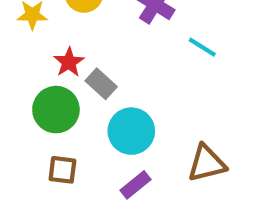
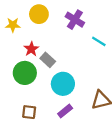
brown square: (62, 170) -> (29, 112), moved

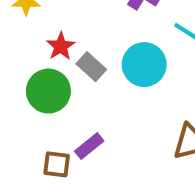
cyan circle: (63, 84) -> (144, 65), moved
purple rectangle: (65, 111) -> (89, 146), moved

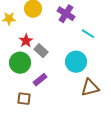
cyan circle: (144, 65) -> (76, 62), moved
purple rectangle: (89, 146) -> (40, 80), moved

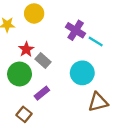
purple cross: (66, 14) -> (76, 30), moved
brown square: (24, 99) -> (24, 114), turned 32

